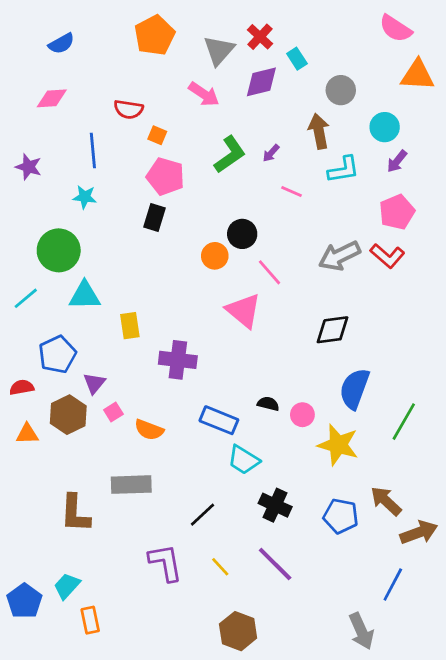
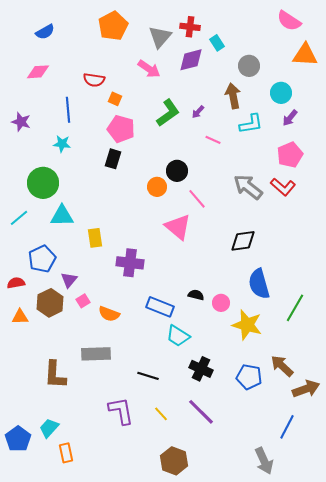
red cross: (260, 37) -> (190, 27), turned -36
gray arrow: (339, 256) -> (248, 187), turned 64
blue semicircle: (354, 389) -> (259, 284), turned -36
black line: (202, 515) -> (148, 376), turned 60

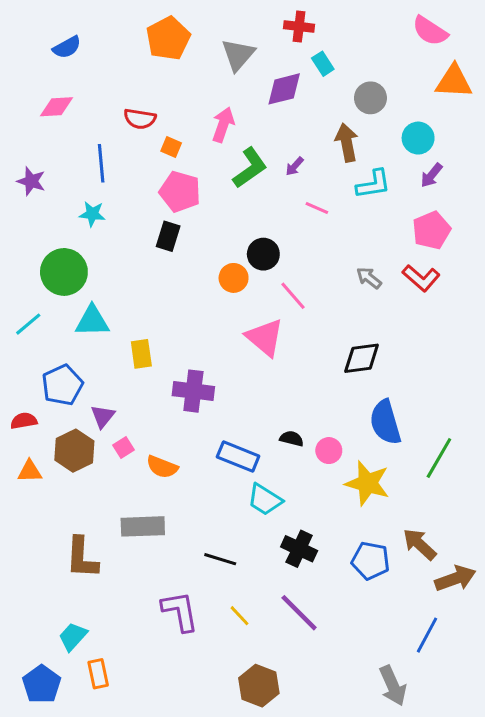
red cross: (190, 27) -> (299, 26), moved
pink arrow: (149, 69) -> (223, 125), moved, turned -105
gray arrow: (248, 187) -> (369, 278), size x0.6
blue pentagon: (18, 439) -> (42, 684), moved

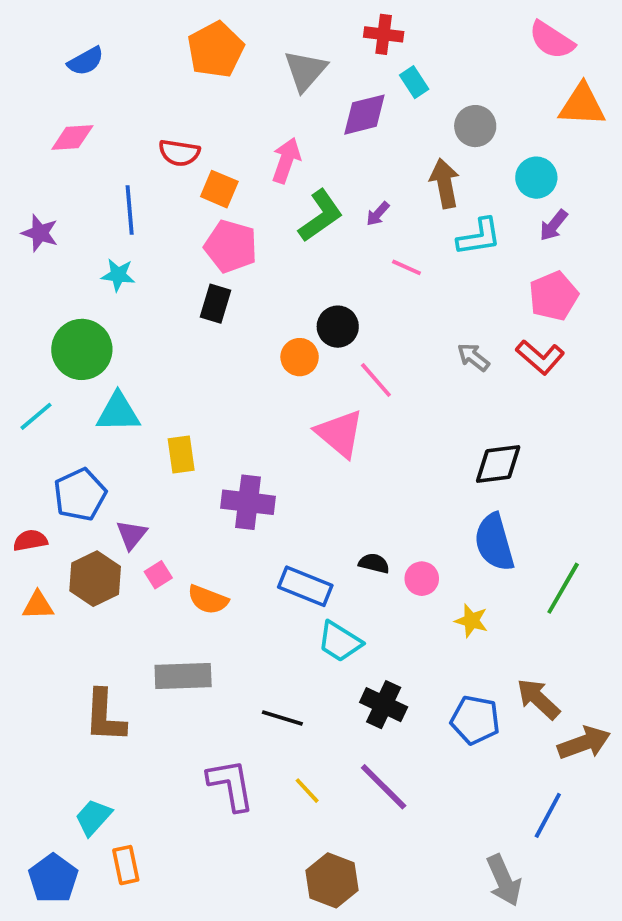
orange square: (171, 147) -> (219, 189), size x1.4
black diamond: (362, 358) -> (498, 464), moved
yellow star: (367, 483) -> (471, 621), size x0.6

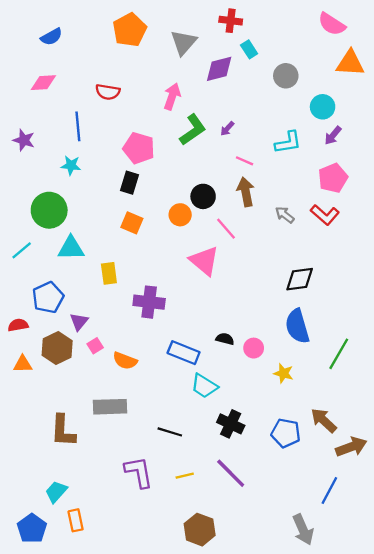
brown arrow: (445, 183) -> (246, 192), moved
orange square: (219, 189) -> (132, 223), moved
yellow line: (307, 791) -> (185, 476), turned -60

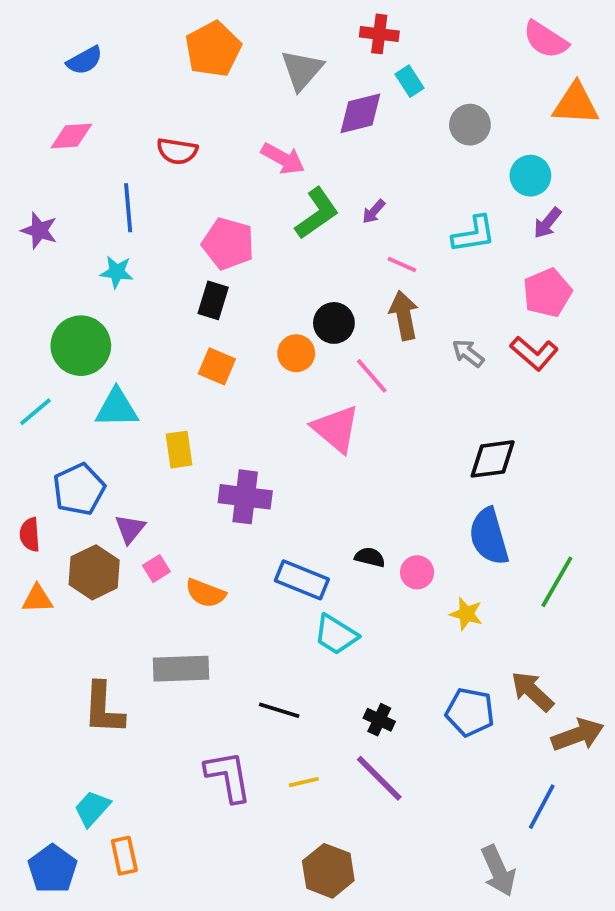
pink arrow: (172, 96) -> (283, 159), turned 100
red semicircle: (18, 325) -> (30, 535), turned -84
black cross: (231, 424) -> (379, 720), moved, size x0.7

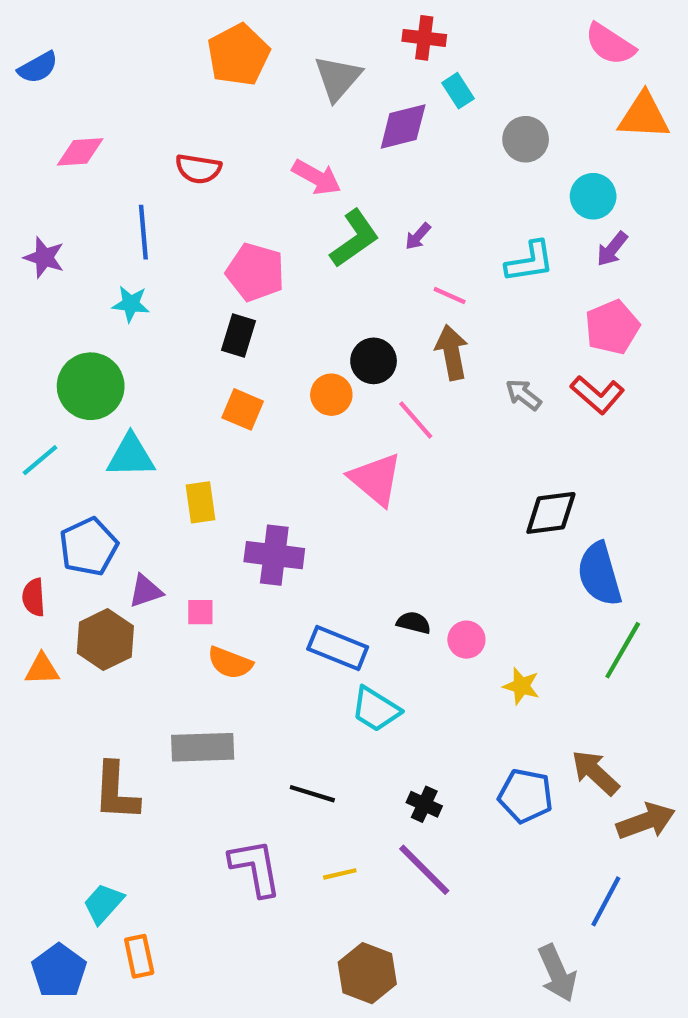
blue semicircle: (85, 60) -> (38, 67), moved
purple triangle: (130, 529) -> (146, 591), turned 32
blue semicircle: (489, 536) -> (599, 574), moved
pink square: (156, 569) -> (200, 612), moved, turned 32

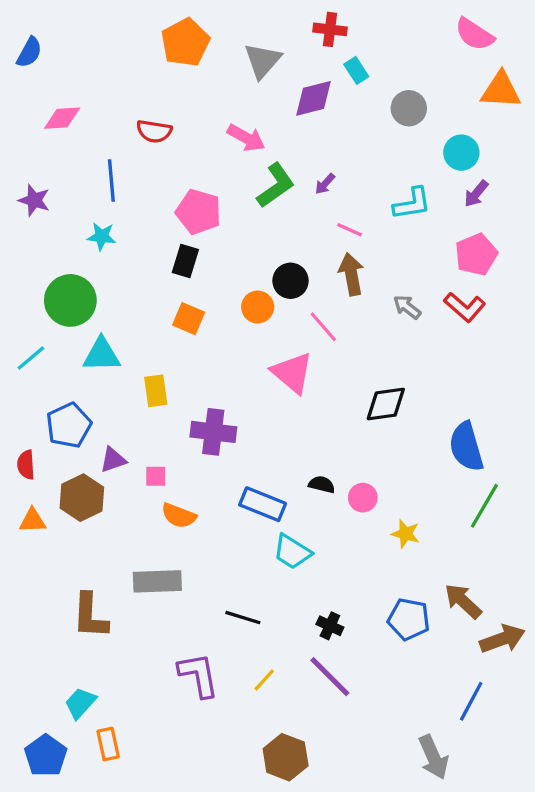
blue semicircle: (38, 67) -> (29, 52), turned -32
black diamond: (551, 513) -> (386, 404), moved
yellow line: (340, 874) -> (264, 680), turned -35

